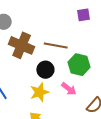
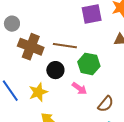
purple square: (83, 15) -> (92, 14), size x1.5
yellow star: (39, 92) -> (38, 92), moved

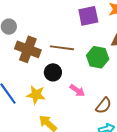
green hexagon: (89, 64) -> (98, 57), moved
yellow star: (38, 92) -> (36, 95), turned 30

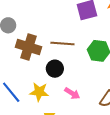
pink arrow: (77, 90) -> (72, 93), moved

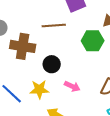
brown line: (62, 43) -> (54, 25), moved

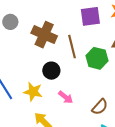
brown line: (54, 25) -> (72, 47), moved, turned 65
brown cross: (23, 46) -> (44, 35), moved

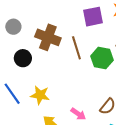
black circle: (51, 71) -> (23, 58), moved
pink arrow: (66, 97) -> (78, 114), moved

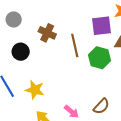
purple square: (93, 17) -> (102, 26), moved
brown cross: (48, 37) -> (47, 33), size x0.7

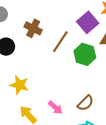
purple square: (102, 26) -> (88, 22), turned -35
brown line: (75, 45) -> (60, 42), turned 45

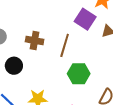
green hexagon: (85, 54) -> (79, 74), moved

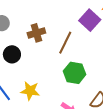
brown cross: (35, 41) -> (36, 33), turned -36

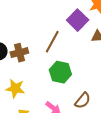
brown cross: (36, 33) -> (19, 53), moved

